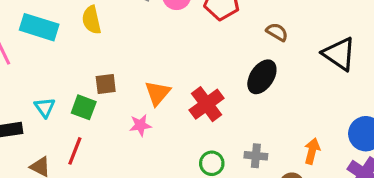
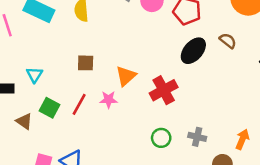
black ellipse: (262, 77) -> (193, 51), moved
green square: (84, 107) -> (50, 108), moved
red line: (75, 151) -> (79, 104), moved

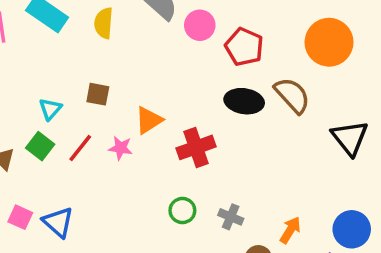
brown semicircle: (228, 41) -> (292, 95), size x1.6
black ellipse: (193, 51) -> (244, 101), turned 48
cyan triangle: (34, 75) -> (50, 109), moved

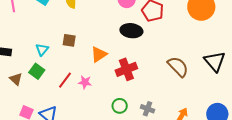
brown semicircle: (292, 95) -> (178, 67), moved
black ellipse: (244, 101) -> (131, 31), moved
red line: (80, 148) -> (65, 80), moved
pink star: (121, 148) -> (85, 82), moved

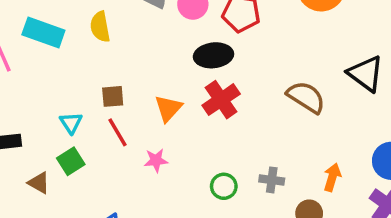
red cross: (126, 69) -> (221, 100), moved
green square: (37, 71) -> (71, 161), turned 35
red line: (65, 80) -> (117, 132), moved, turned -54

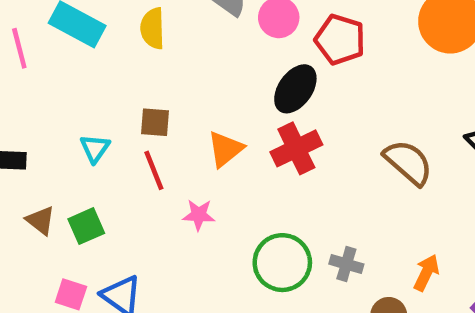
black ellipse: (214, 55) -> (295, 89), turned -57
green square: (71, 161) -> (86, 226), moved
green circle: (224, 186) -> (282, 263), size x1.6

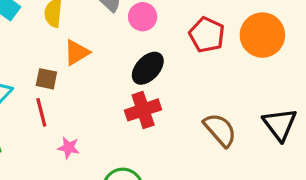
red pentagon: (340, 40) -> (207, 35), moved
orange triangle: (225, 149) -> (77, 52), moved

